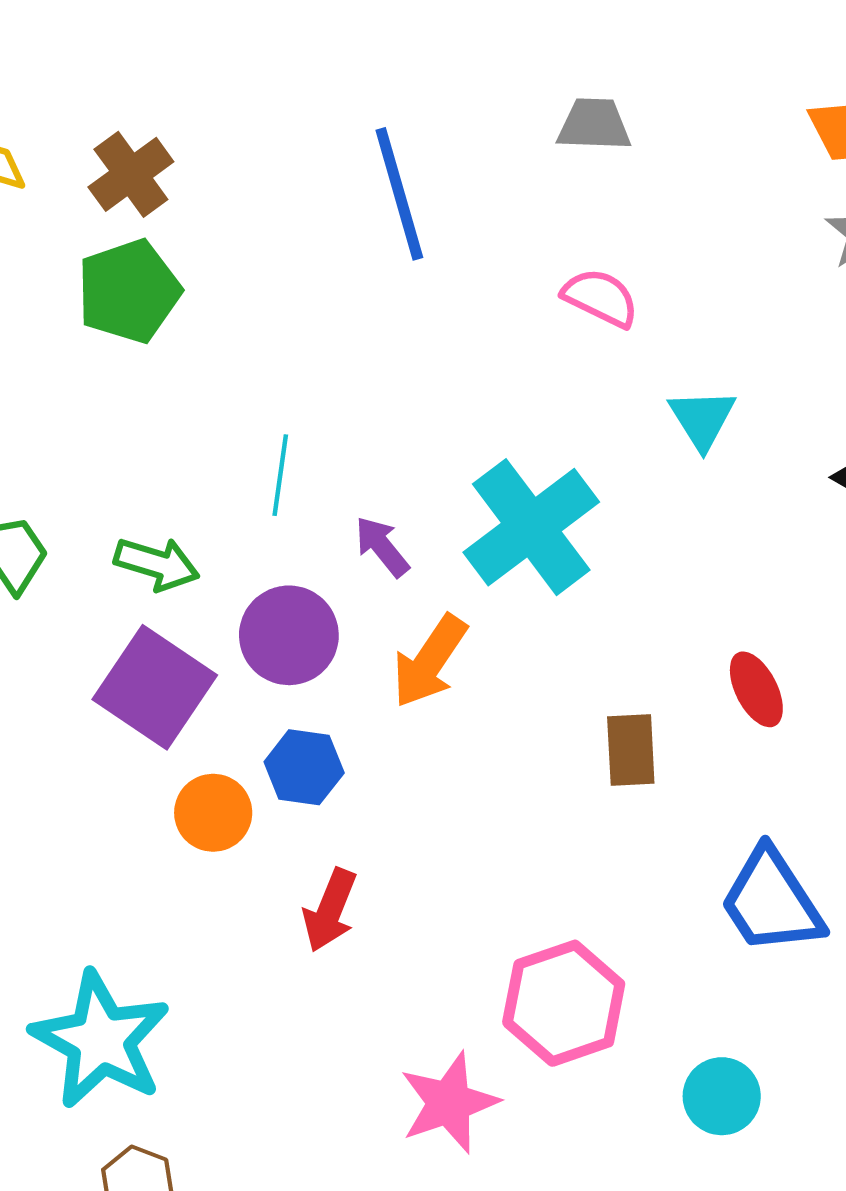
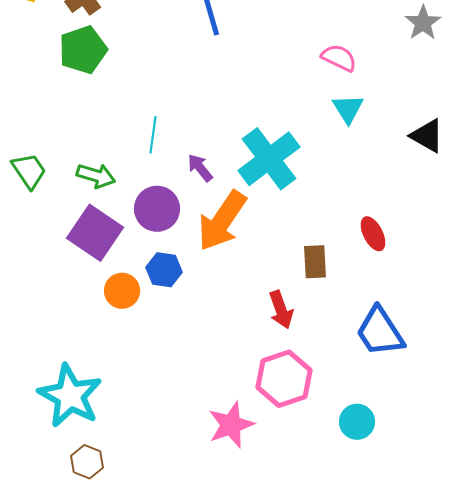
pink semicircle: (601, 298) -> (339, 58), moved
orange arrow: (430, 661) -> (222, 221), size x1.4
red arrow: (330, 910) -> (281, 310), moved, turned -42

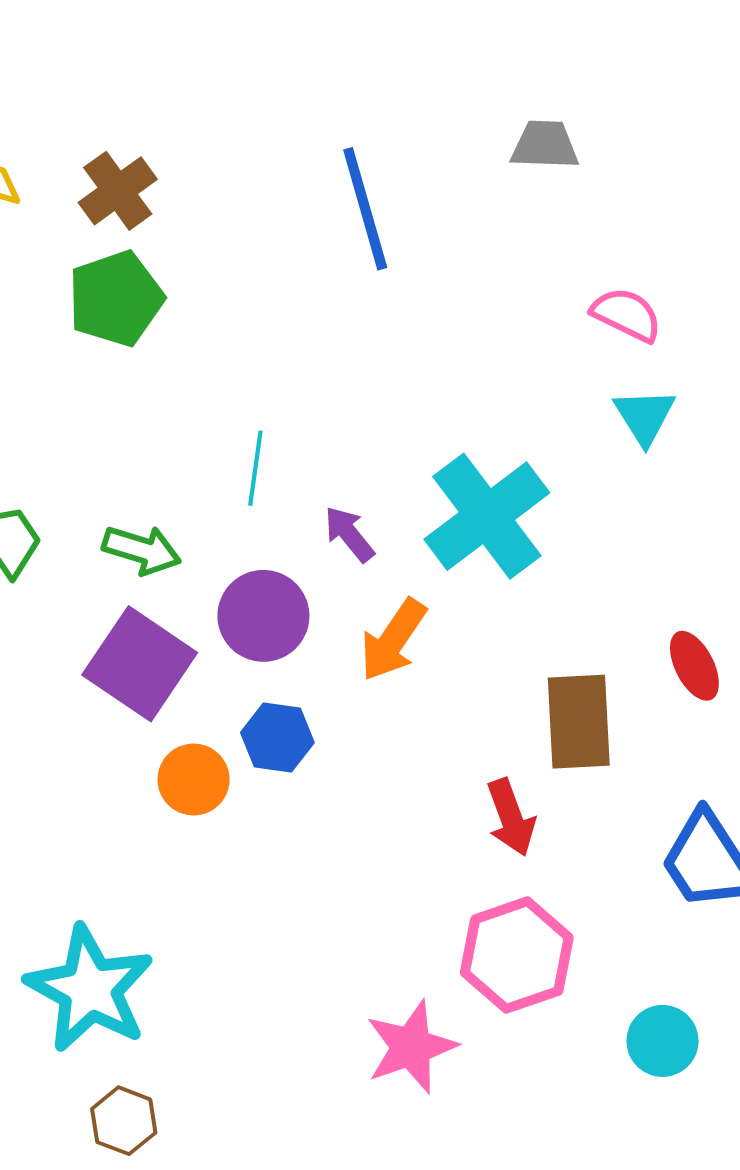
orange arrow: (222, 221) -> (393, 640), size x0.7
brown rectangle: (315, 262) -> (579, 722), size x1.4

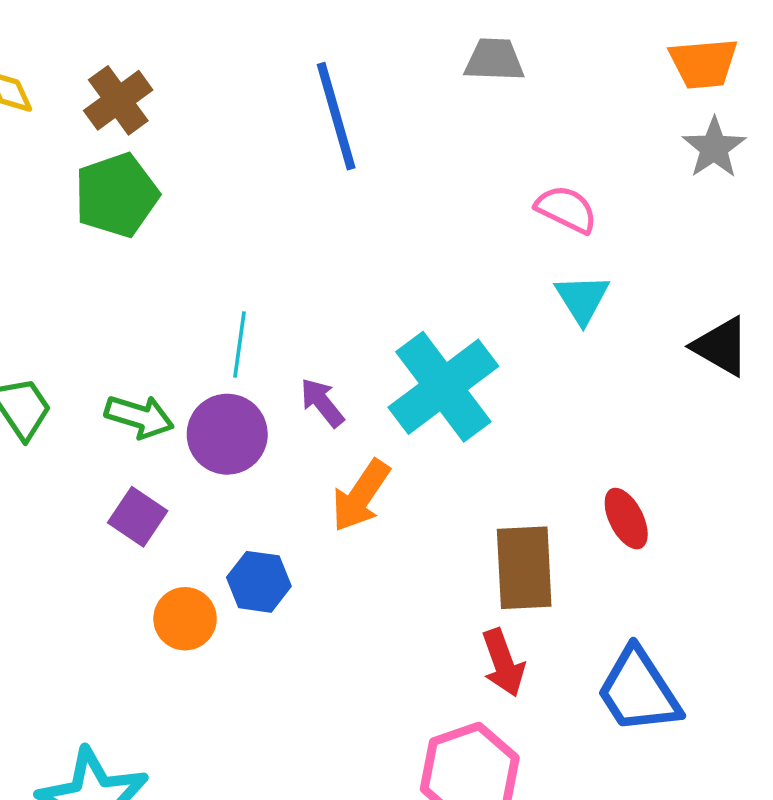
purple circle: (263, 616) -> (227, 434), moved
purple square: (140, 664) -> (138, 517), size x0.6
red arrow: (511, 817) -> (503, 663), moved

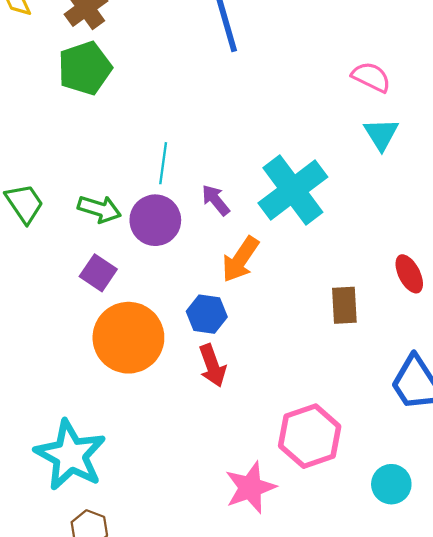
brown rectangle: (524, 568) -> (344, 305), size x0.7
blue hexagon: (259, 582) -> (207, 314), moved
orange circle: (185, 619) -> (128, 338), size x1.8
red arrow: (503, 663) -> (212, 366), moved

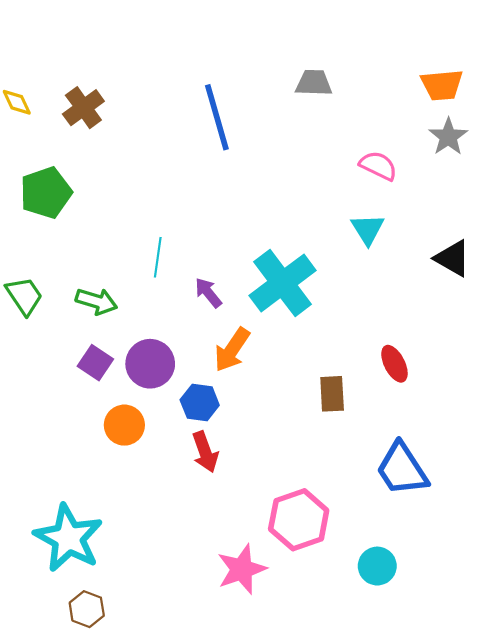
green pentagon: (85, 68) -> (46, 193), moved
pink semicircle: (371, 77) -> (378, 166), moved
purple circle: (155, 220) -> (150, 364), moved
orange circle: (128, 338) -> (124, 425), size x0.6

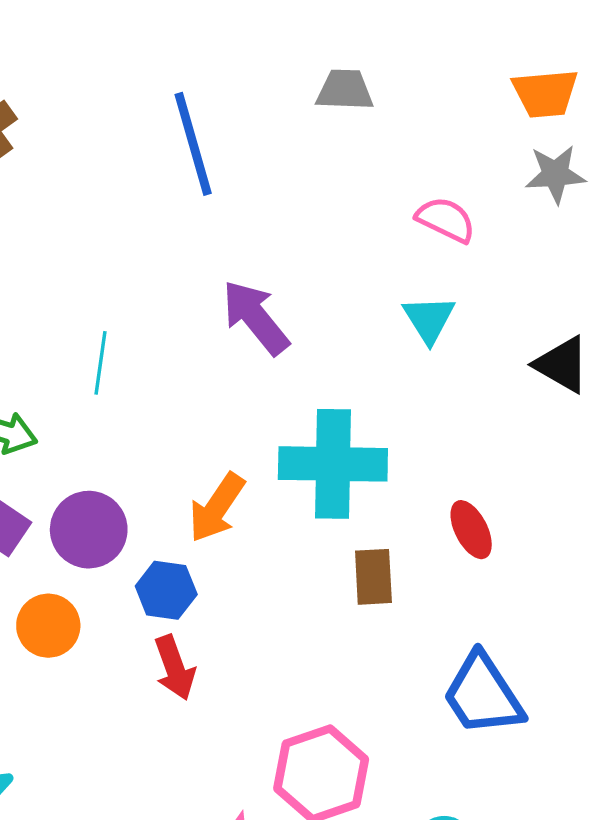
gray star: (448, 137) -> (555, 174), turned 30
cyan cross: (283, 283) -> (333, 464), moved, turned 38
purple arrow: (208, 293) -> (255, 317), moved, size x1.6

